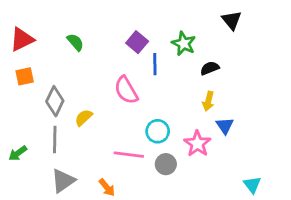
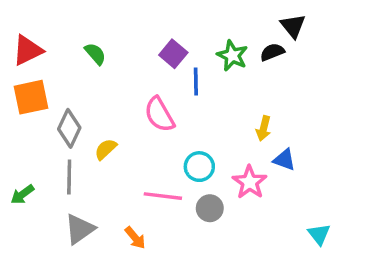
black semicircle: (210, 68) -> (272, 52), moved
orange square: (25, 76) -> (31, 97), size x1.5
blue triangle: (225, 126) -> (284, 160), turned -36

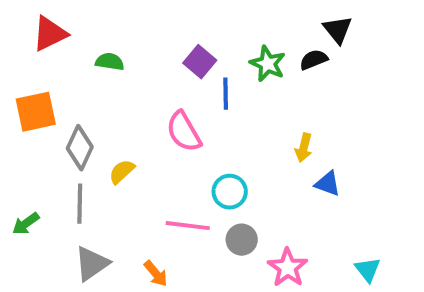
red triangle: (28, 50) -> (50, 34), moved
green semicircle: (95, 54) -> (110, 62), turned -40
pink star: (250, 182) -> (288, 268), moved

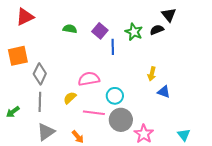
green semicircle: (110, 62) -> (70, 29), moved
pink semicircle: (184, 132) -> (89, 79), moved, turned 110
yellow semicircle: (122, 172) -> (70, 98), moved
gray circle: (242, 240) -> (121, 120), size x1.5

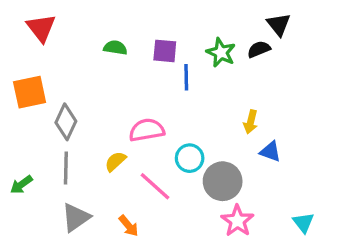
red triangle: (25, 17) -> (41, 28), turned -42
purple square: (100, 31) -> (165, 51), turned -35
pink line: (94, 113) -> (155, 186), turned 35
gray circle: (121, 120) -> (223, 181), moved

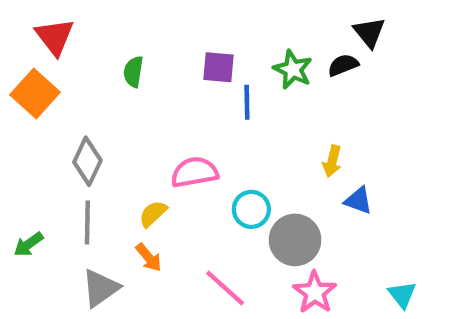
green semicircle: (115, 48) -> (133, 72), moved, turned -90
orange square: (30, 92) -> (35, 94), moved, turned -36
pink line: (155, 186) -> (225, 288), moved
orange arrow: (129, 226) -> (149, 257), moved

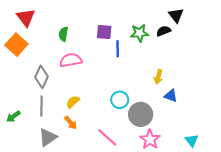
green star: (293, 69) -> (140, 33), turned -30
pink semicircle: (195, 172) -> (71, 60), moved

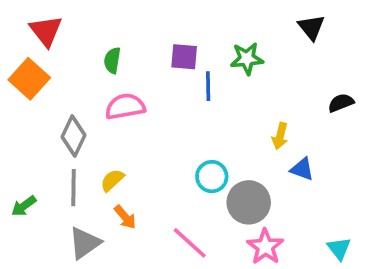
black semicircle: (164, 31) -> (341, 103), moved
yellow semicircle: (73, 102) -> (112, 180), moved

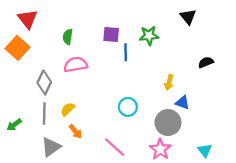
gray circle: (249, 202) -> (168, 123), moved

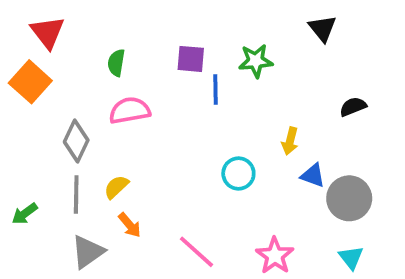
cyan circle: (128, 107) -> (238, 174), moved
gray circle: (168, 123) -> (349, 198), moved

